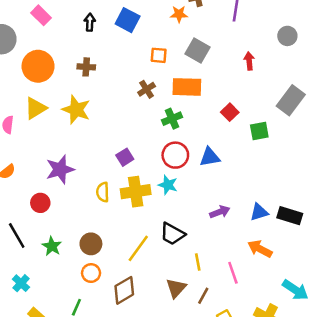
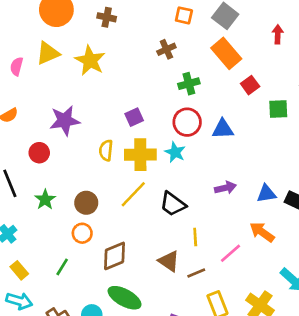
orange rectangle: (187, 87) -> (226, 53), moved, turned 40
yellow line: (138, 248) -> (133, 194), moved
pink line: (233, 273) -> (230, 253), turned 60
brown triangle: (176, 288) -> (169, 261), turned -45
brown line: (203, 296) -> (196, 273), turned 30

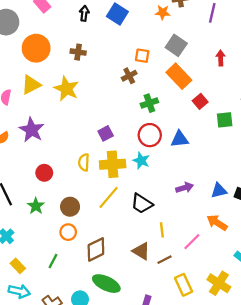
orange square: (184, 15) -> (142, 56), moved
purple star: (65, 121) -> (32, 130), moved, turned -30
red circle: (39, 153) -> (44, 173), moved

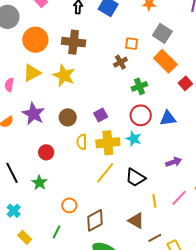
brown cross: (78, 52) -> (74, 42), size x1.6
brown circle: (70, 207) -> (68, 117), moved
pink line: (192, 242) -> (179, 198), moved
brown line: (165, 260) -> (155, 238), moved

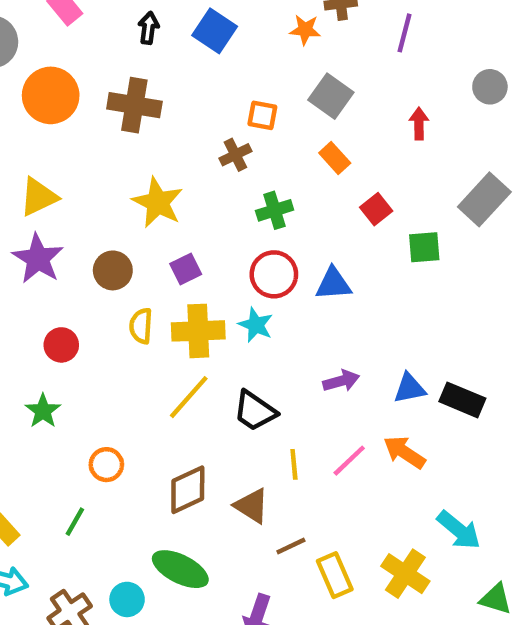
orange rectangle: (165, 61) -> (335, 158), size x0.6
yellow triangle: (32, 73) -> (39, 197), moved
yellow star: (64, 76) -> (158, 202), moved
brown diamond: (95, 220) -> (188, 490), moved

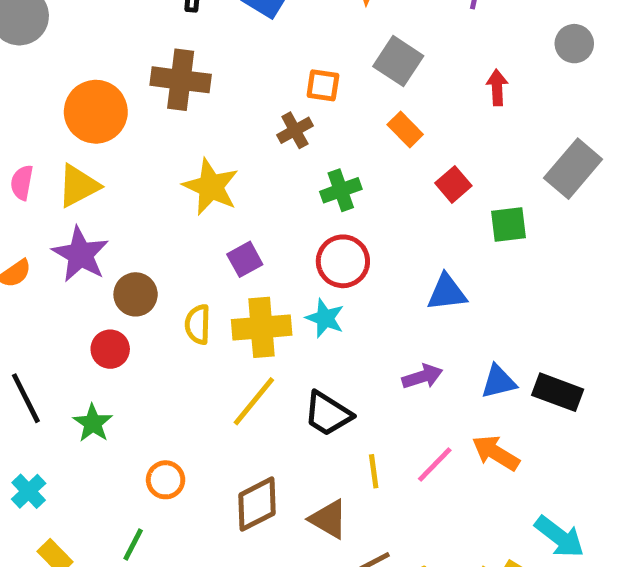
orange circle: (51, 95) -> (96, 112), moved
brown circle: (113, 270) -> (136, 294), moved
blue triangle: (333, 284) -> (447, 293), moved

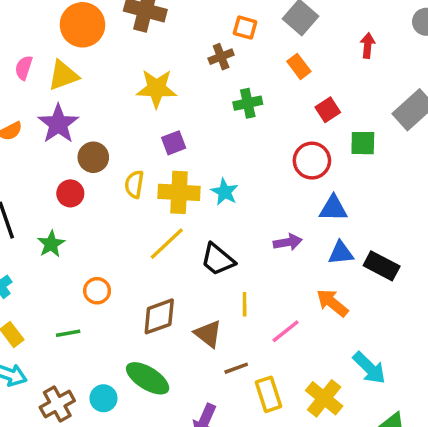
yellow star: (211, 187) -> (156, 88), turned -30
red circle: (343, 261) -> (312, 161), moved
blue triangle: (447, 293) -> (333, 208), moved
pink line: (435, 464) -> (286, 331), moved
green line: (133, 545) -> (68, 333), turned 45

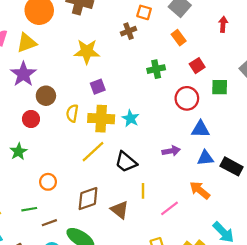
green cross: (248, 103) -> (156, 69), moved
brown line: (236, 368) -> (49, 223), moved

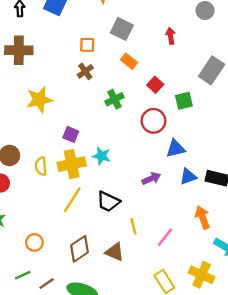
brown cross: (129, 31) -> (85, 71), moved
purple square: (98, 87) -> (71, 134), moved, turned -32
orange arrow: (200, 190) -> (203, 217), moved, turned 45

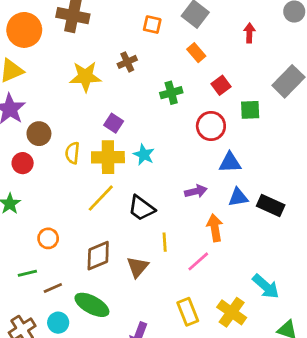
brown cross: (85, 71) -> (127, 62), moved
orange arrow: (203, 217) -> (215, 228), moved
brown triangle: (115, 252) -> (138, 267), turned 36

